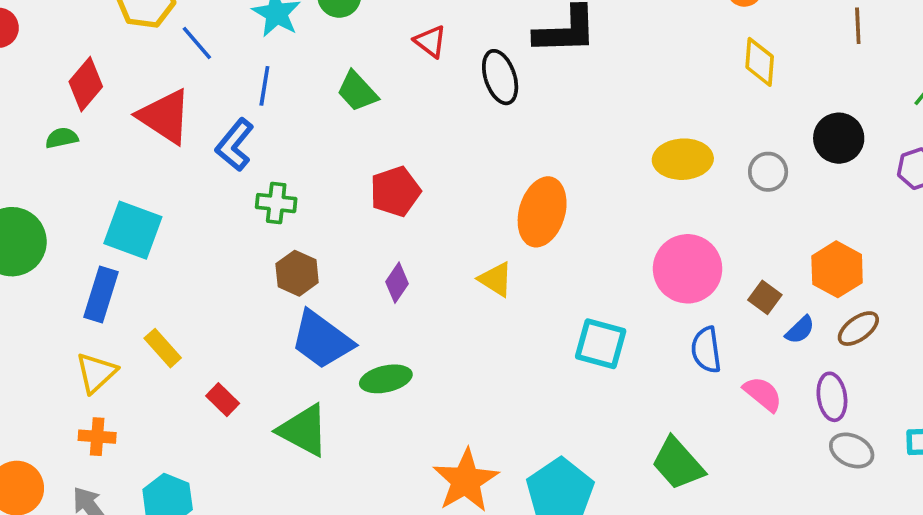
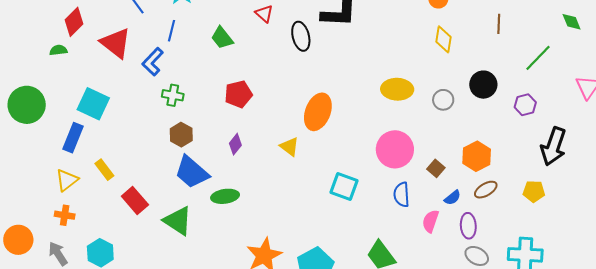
blue semicircle: (800, 330) -> (453, 198), moved
pink semicircle: (763, 394) -> (431, 221), turned -115
red rectangle: (223, 400) -> (135, 201), size x1.5

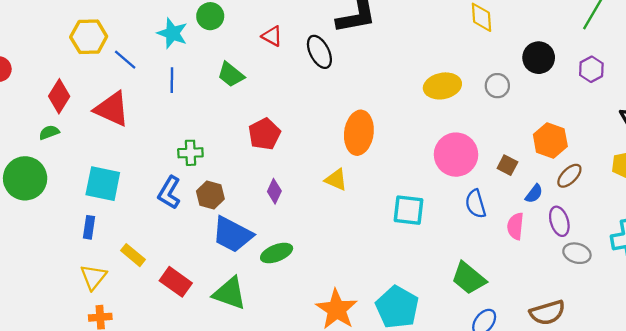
blue L-shape: (153, 62) -> (169, 193), moved
green circle: (27, 105) -> (25, 178), moved
blue rectangle: (73, 138) -> (89, 227), size x0.7

